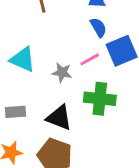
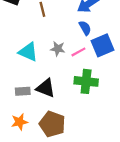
gray star: (62, 73) -> (58, 49), moved
black triangle: (59, 118) -> (46, 88), moved

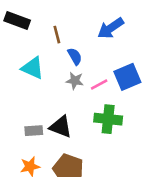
blue semicircle: (85, 28) -> (75, 56), moved
cyan triangle: (28, 52) -> (33, 68), moved

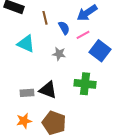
blue semicircle: (75, 56) -> (64, 28), moved
blue square: (127, 77) -> (100, 51), turned -30
pink line: (99, 85) -> (83, 35), moved

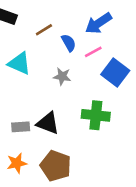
brown line: (45, 18) -> (44, 30), turned 72

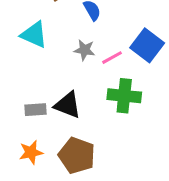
pink line: (93, 52) -> (112, 58), moved

